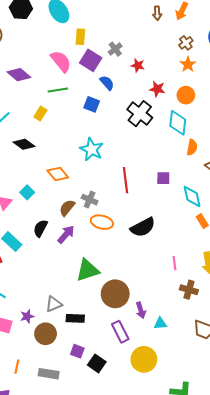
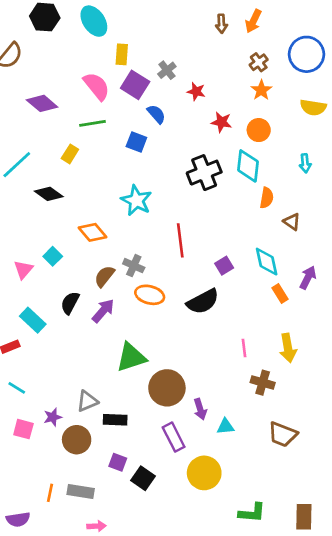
black cross: (140, 114) -> (204, 173), moved, turned 30
purple square: (163, 178) -> (224, 266), moved, turned -32
orange line: (17, 367) -> (50, 493), moved

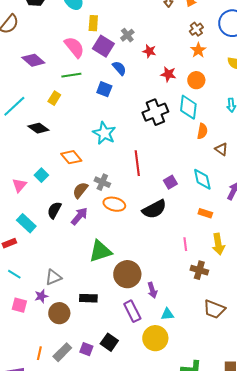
orange rectangle: (280, 294) -> (205, 213), moved, turned -40
gray triangle: (87, 401) -> (53, 277), moved
cyan triangle: (225, 426) -> (167, 314), moved
purple square: (118, 462) -> (86, 349), moved
gray rectangle: (81, 492) -> (62, 352), turned -54

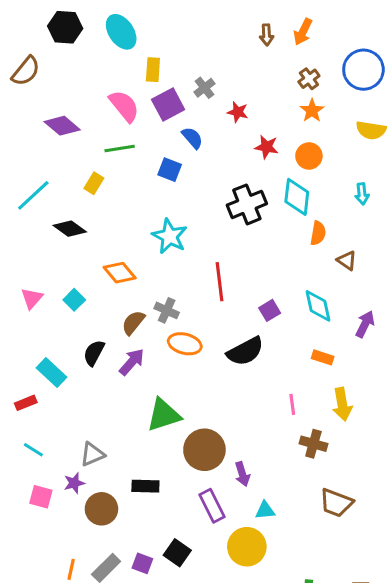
purple square: (103, 46) -> (168, 104), turned 30
pink triangle: (19, 185) -> (32, 298), moved

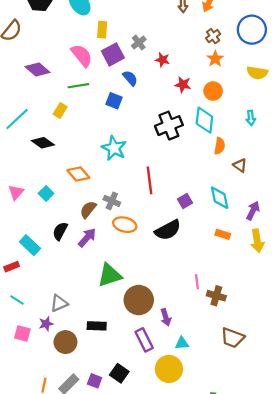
pink line: (292, 404) -> (197, 282), moved
yellow arrow: (342, 404) -> (257, 241), moved

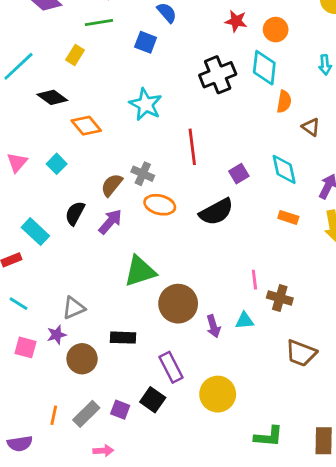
orange diamond: (78, 174) -> (86, 126), moved
purple rectangle: (144, 340) -> (171, 367), moved
cyan triangle: (182, 343) -> (245, 321), moved

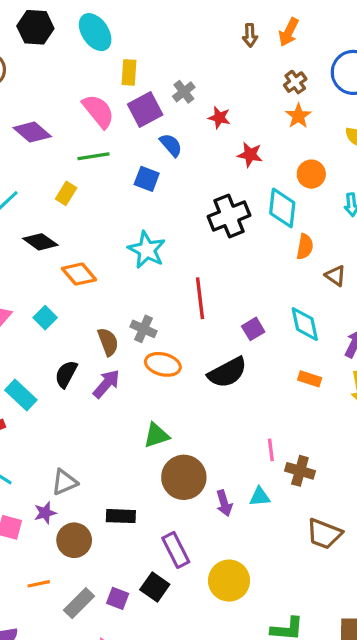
orange circle: (276, 30) -> (311, 174), moved
brown semicircle: (112, 185) -> (108, 342), turned 120
green triangle: (140, 271) -> (156, 435), moved, size x0.7
orange line: (54, 415) -> (39, 584), moved, turned 66

